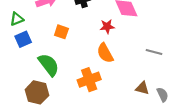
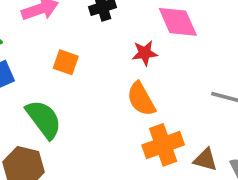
orange cross: (89, 80) -> (163, 145), moved

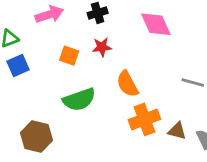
red star: (145, 53) -> (102, 47), moved
green semicircle: (44, 119) -> (79, 100), moved, turned 108

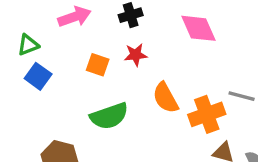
blue square: (18, 65) -> (38, 76), turned -30
orange cross: (144, 119) -> (207, 114), moved

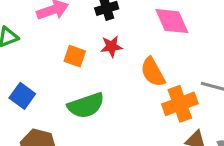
blue square: (38, 76) -> (22, 96), moved
orange semicircle: (165, 98) -> (153, 72), moved

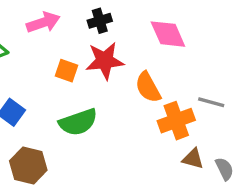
red star: (111, 47) -> (105, 61), size x1.6

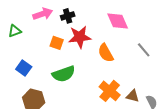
black cross: (100, 21) -> (68, 16), moved
gray line: (211, 102) -> (144, 50), moved, turned 35
orange cross: (176, 121) -> (110, 91), moved, turned -30

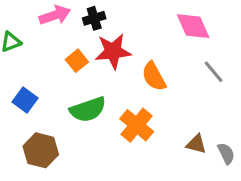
pink diamond: (118, 21) -> (193, 26), moved
orange square: (57, 43) -> (77, 61), turned 32
orange cross: (110, 91) -> (137, 125), moved

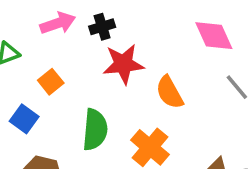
orange square: (77, 61) -> (51, 82), moved
green semicircle: (88, 109) -> (95, 130), turned -66

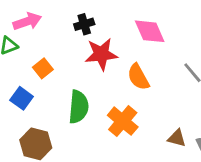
pink arrow: (58, 23) -> (27, 21), moved
pink diamond: (214, 36) -> (150, 31), moved

